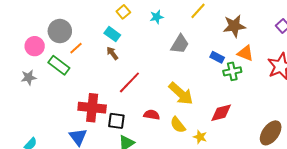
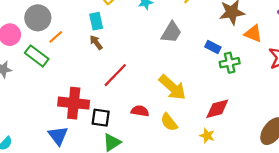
cyan rectangle: (112, 34) -> (96, 21), turned 42
orange triangle: (245, 53) -> (253, 34), moved
yellow star: (200, 137) -> (207, 136), moved

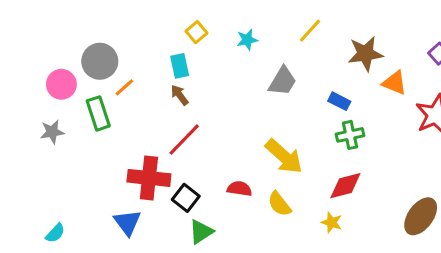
green rectangle: (37, 56) -> (98, 113), turned 35
green cross: (230, 63) -> (350, 135), moved
red line: (115, 75) -> (184, 140), moved
black square: (101, 118) -> (186, 198), turned 30

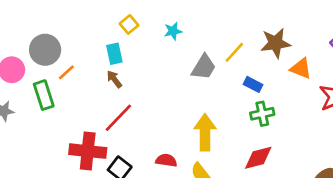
yellow line: (310, 31) -> (234, 52), moved
yellow arrow: (284, 156) -> (205, 132), turned -132

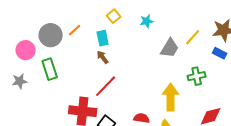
orange line: (66, 72) -> (75, 30), moved
blue rectangle: (253, 84) -> (220, 53), moved
green cross: (262, 114) -> (197, 76), moved

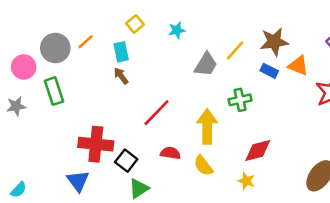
red line: (106, 86) -> (157, 113), moved

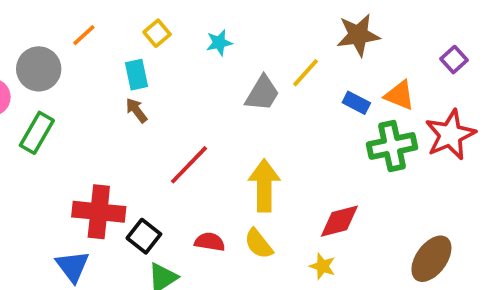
orange line: (86, 42) -> (84, 35), moved
brown star: (274, 42) -> (358, 35), moved
green rectangle: (54, 91) -> (37, 133), turned 48
green cross: (240, 100) -> (392, 146), moved, size x1.4
red semicircle: (170, 153) -> (210, 242), moved

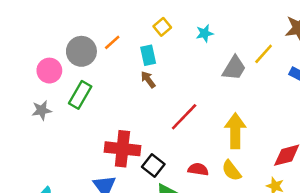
orange line: (84, 35) -> (112, 42), moved

